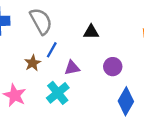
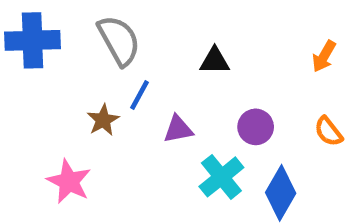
cyan cross: (58, 93) -> (221, 177), moved

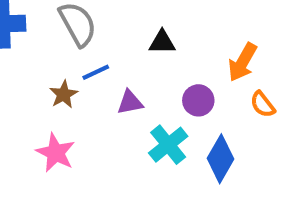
orange arrow: (324, 56) -> (243, 62), moved, size x1.4
blue line: (140, 95) -> (96, 72), turned 36
pink star: (69, 182) -> (56, 153), moved

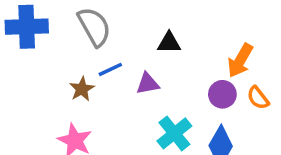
purple circle: (198, 100) -> (222, 94), moved
purple triangle: (130, 102) -> (148, 84), moved

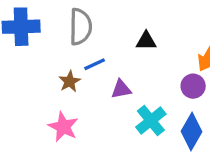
gray semicircle: (94, 27) -> (81, 27), turned 30
purple triangle: (148, 84) -> (121, 89), moved

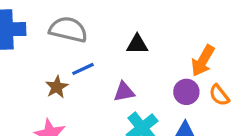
gray semicircle: (81, 27) -> (68, 30), turned -78
purple triangle: (121, 89) -> (124, 92), moved

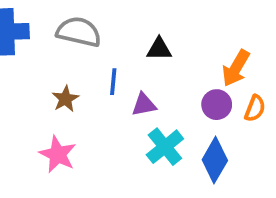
blue line: (83, 69) -> (113, 82), moved, turned -60
orange semicircle: (219, 95) -> (255, 108), turned -120

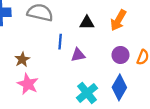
orange arrow: (236, 68) -> (118, 20), moved
brown star: (65, 99) -> (22, 59), moved
cyan cross: (165, 147) -> (87, 93), moved

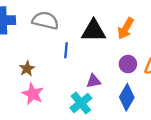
black triangle: (87, 23) -> (94, 31), size x1.6
purple triangle: (78, 55) -> (94, 81), moved
cyan cross: (87, 93) -> (81, 103), moved

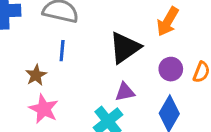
black triangle: (94, 31) -> (125, 48), moved, turned -35
blue line: (66, 50) -> (62, 51), moved

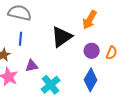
purple triangle: (125, 92) -> (32, 66), moved

